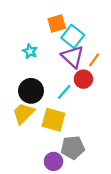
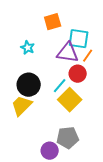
cyan square: (73, 36) -> (79, 39), moved, turned -30
purple triangle: (73, 57) -> (68, 53), turned -35
yellow square: (53, 120) -> (70, 100), moved, turned 30

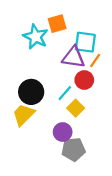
cyan star: (28, 48) -> (36, 37), moved, size x1.6
yellow square: (70, 100) -> (76, 108), size x0.7
purple circle: (50, 151) -> (63, 132), moved

